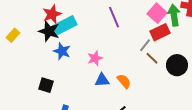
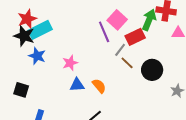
pink square: (157, 13) -> (117, 20), moved
green arrow: (174, 15) -> (149, 20), turned 30
purple line: (114, 17) -> (104, 32), moved

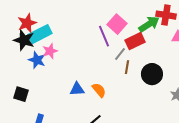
green arrow: (149, 20) -> (149, 24), turned 35
pink star: (70, 63) -> (50, 51), moved
brown line: (127, 63) -> (127, 67), turned 56

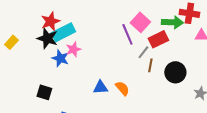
green arrow: (149, 24) -> (172, 22), turned 35

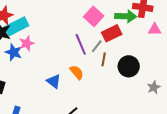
purple line: (127, 34) -> (81, 44), moved
blue triangle: (100, 87) -> (54, 81), turned 42
orange semicircle: (122, 88) -> (77, 72), moved

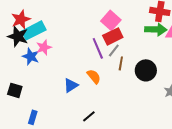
green arrow: (126, 16) -> (156, 29), moved
red rectangle: (112, 33) -> (113, 36), moved
blue triangle: (54, 81) -> (71, 85), turned 49

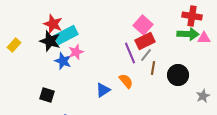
red star: (21, 19) -> (53, 24), turned -30

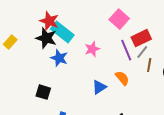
pink square: (143, 25) -> (119, 19), moved
cyan rectangle: (66, 35) -> (62, 32), turned 65
pink star: (76, 52) -> (92, 49), moved

